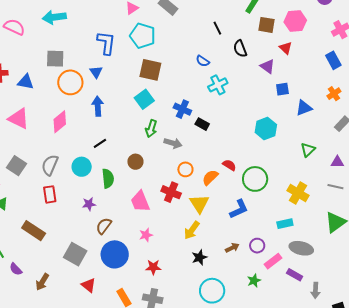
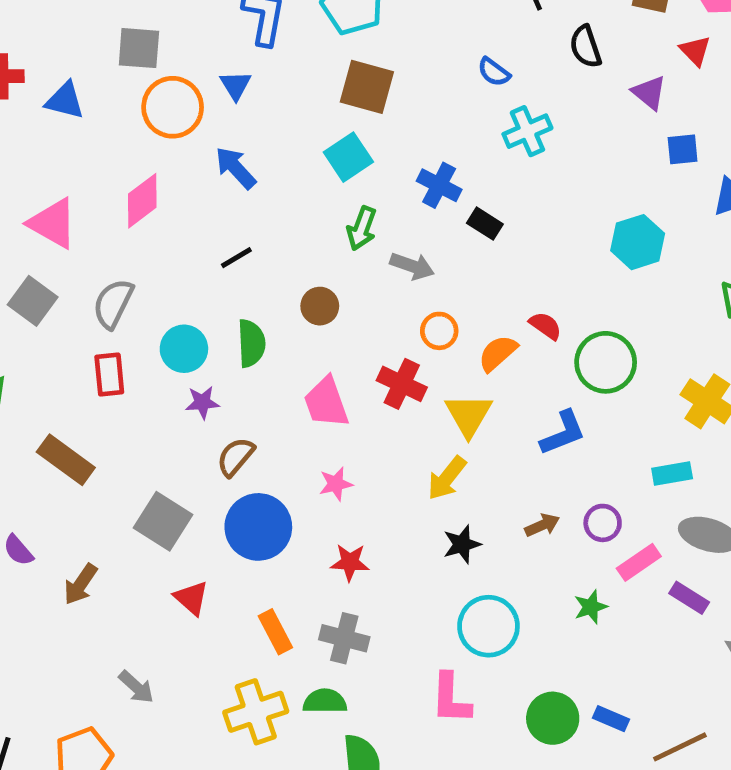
blue arrow: (98, 106) -> (236, 168), turned -42
pink triangle: (19, 119) -> (53, 223), moved
cyan circle: (82, 167) -> (184, 349), moved

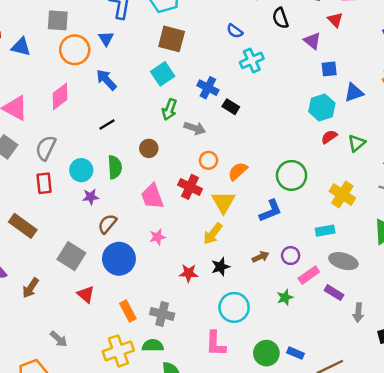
cyan hexagon: (638, 242) -> (322, 107), moved
red semicircle: (545, 326) -> (329, 137), moved, turned -70
red star: (350, 562) -> (189, 273), moved

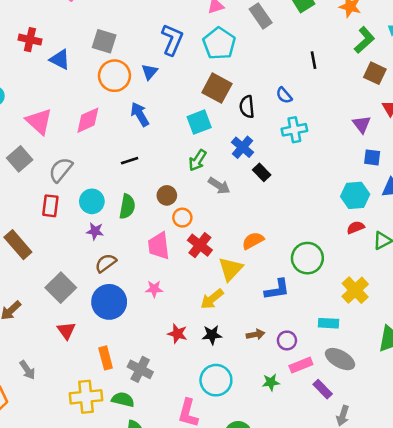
black semicircle: (280, 18) -> (247, 107), moved
orange circle: (208, 160) -> (182, 218), moved

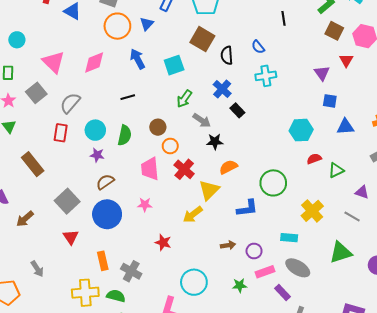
cyan square: (199, 122) -> (174, 65), moved
cyan hexagon: (355, 195) -> (301, 130), moved
black star: (212, 335) -> (215, 142), moved

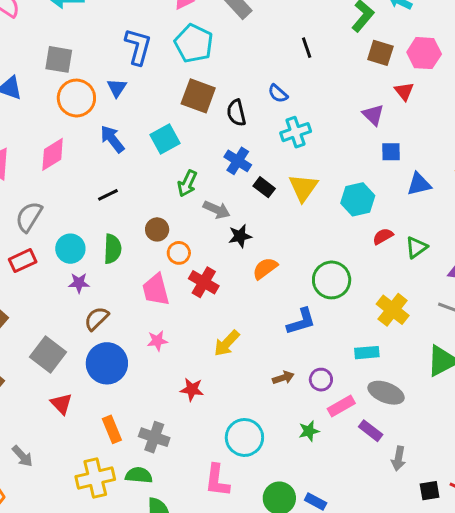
red rectangle: (61, 133) -> (23, 261), turned 66
yellow triangle: (209, 190) -> (303, 188), moved

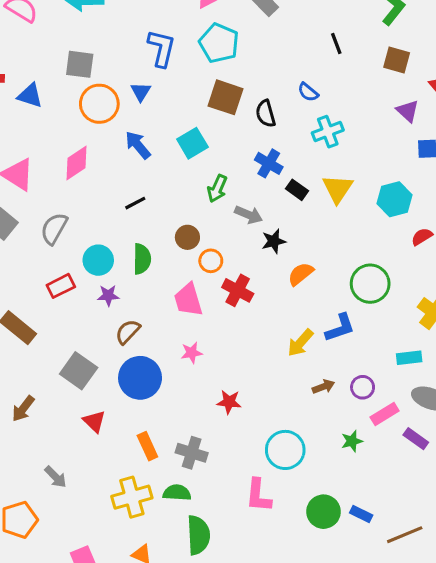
brown square: (380, 53) -> (397, 60), moved
red rectangle: (23, 261) -> (61, 286), moved
yellow arrow: (227, 343) -> (300, 343), moved

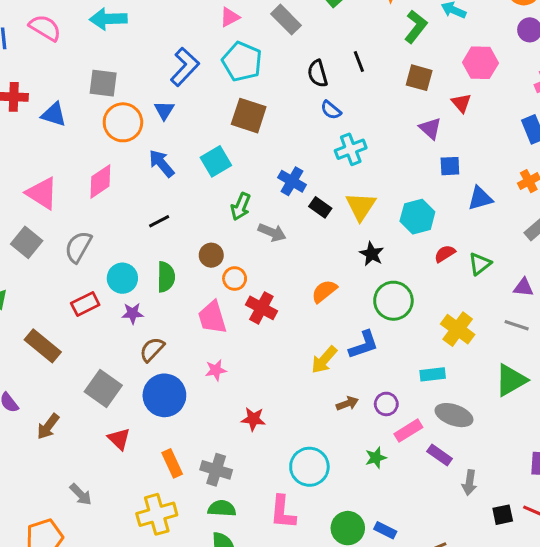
blue L-shape: (161, 48) -> (185, 67), turned 30
black semicircle: (266, 114) -> (318, 74), moved
black star: (274, 241) -> (372, 254), moved, turned -30
green semicircle: (177, 493) -> (222, 508), moved

